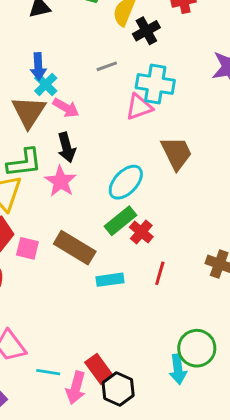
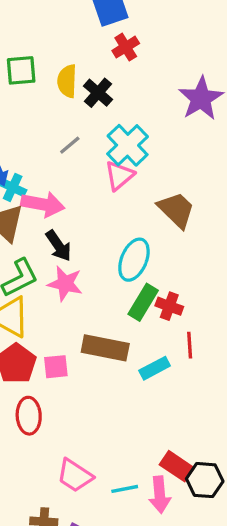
cyan cross: (155, 84) -> (128, 145), turned -33
pink arrow: (66, 108) -> (43, 204), size x1.4
red line: (160, 273) -> (190, 345), moved

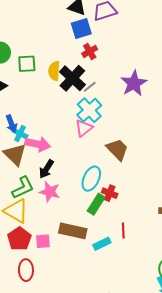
black cross: (98, 93) -> (72, 78), size x1.5
gray line: (70, 145) -> (90, 87), moved
black arrow: (58, 246) -> (46, 169), turned 66
red cross: (169, 306) -> (110, 193), moved

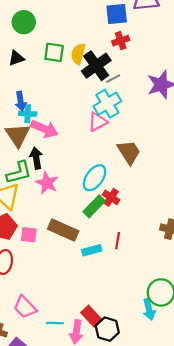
green square: (27, 64) -> (54, 52), moved
cyan cross: (20, 134) -> (28, 114), turned -35
black arrow: (46, 169) -> (36, 158), moved, turned 126

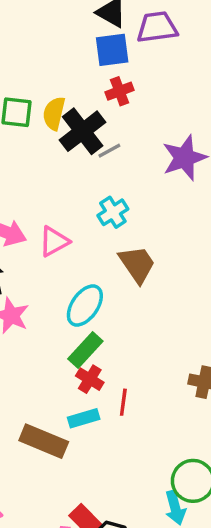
cyan cross: (107, 104) -> (113, 212), moved, size x0.7
pink triangle: (98, 122) -> (54, 241), moved
red cross: (111, 197) -> (90, 379), moved
brown rectangle: (63, 230) -> (44, 441), moved

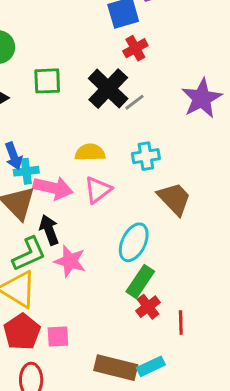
yellow semicircle: (54, 113) -> (90, 152), moved, turned 84
cyan cross: (113, 212) -> (146, 156), turned 32
red cross: (90, 379) -> (148, 307), turned 30
cyan rectangle: (84, 418) -> (151, 366), moved

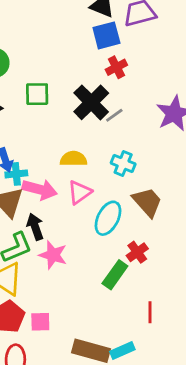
cyan cross: (146, 156) -> (123, 163), turned 30
cyan ellipse: (134, 242) -> (108, 218), moved
red cross: (148, 307) -> (137, 252), moved

